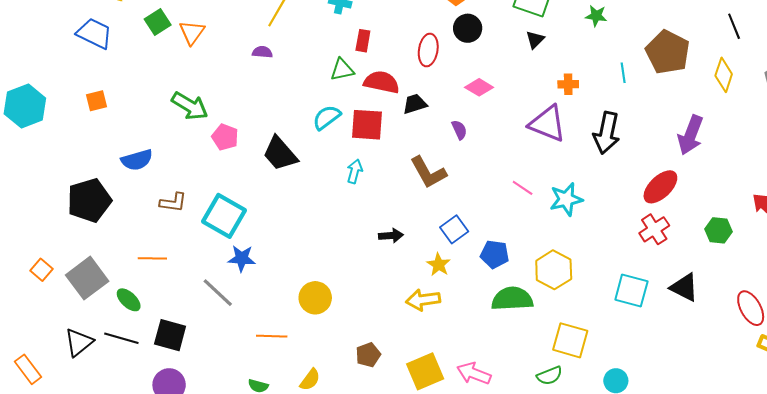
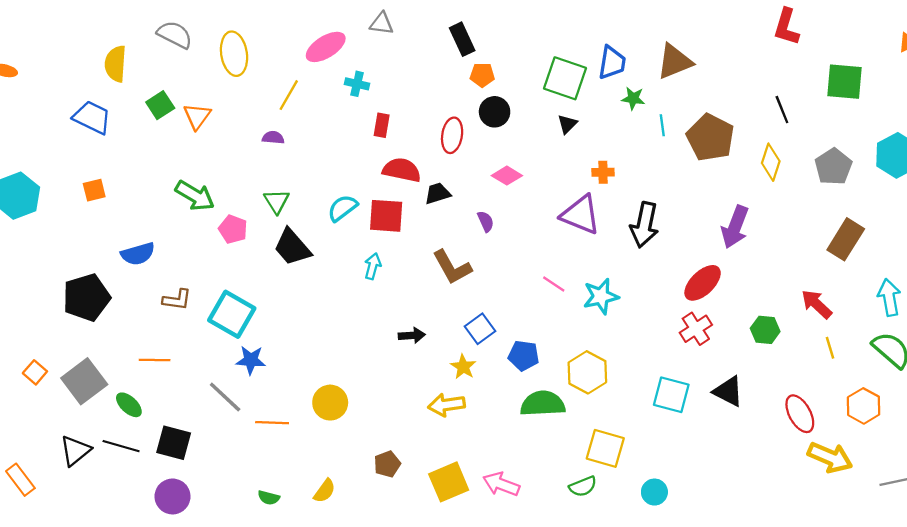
green triangle: (342, 70) -> (277, 201), moved, turned -50
cyan line: (623, 73) -> (662, 125), moved
orange line: (272, 336) -> (272, 423), moved

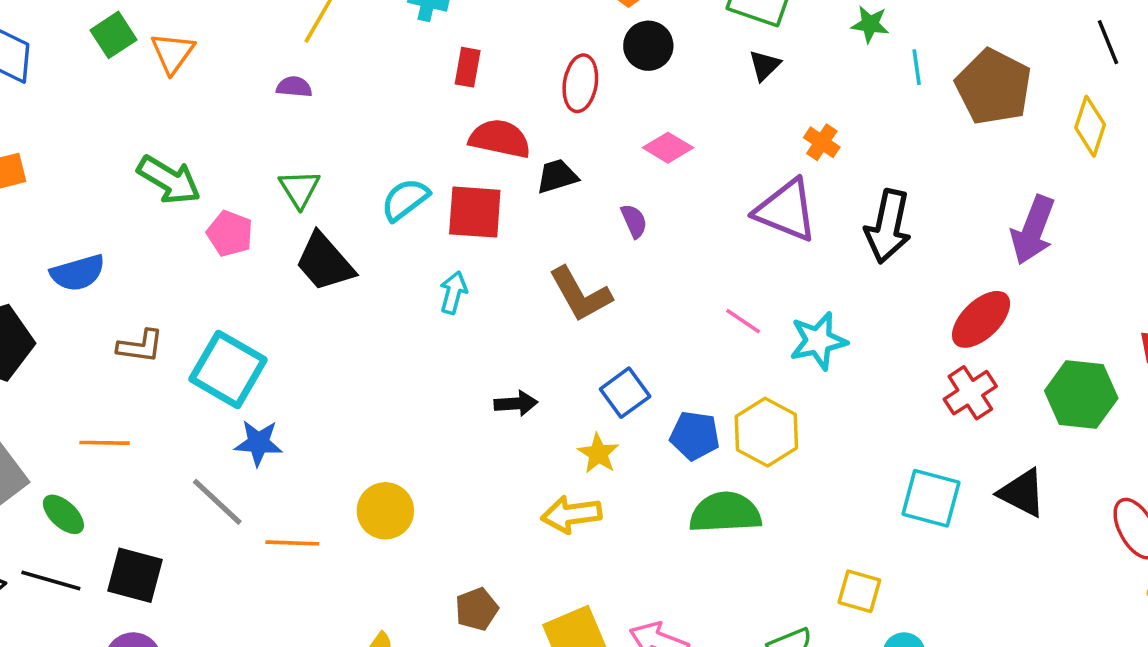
orange cross: (603, 172) -> (822, 142), turned 35
green hexagon: (765, 330) -> (1081, 395), size x1.5
yellow hexagon: (587, 372) -> (766, 432), moved
yellow square: (605, 448) -> (859, 591), moved, size x0.7

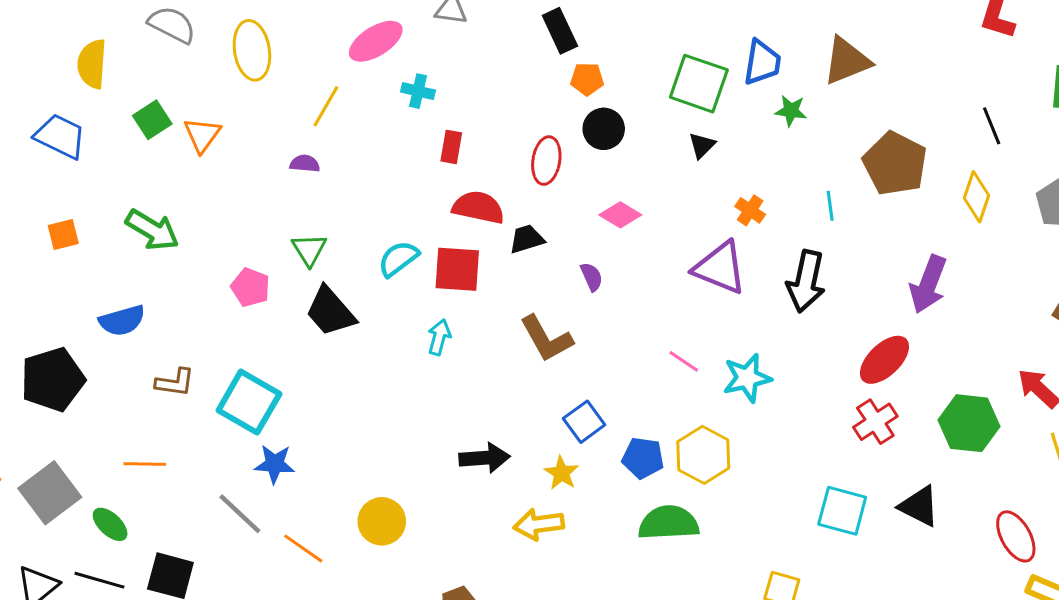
cyan line: (917, 67) -> (830, 206), moved
green arrow: (169, 180) -> (152, 230), moved
black arrow: (516, 403) -> (484, 458), moved, size x1.4
orange line: (292, 543) -> (303, 548), turned 33

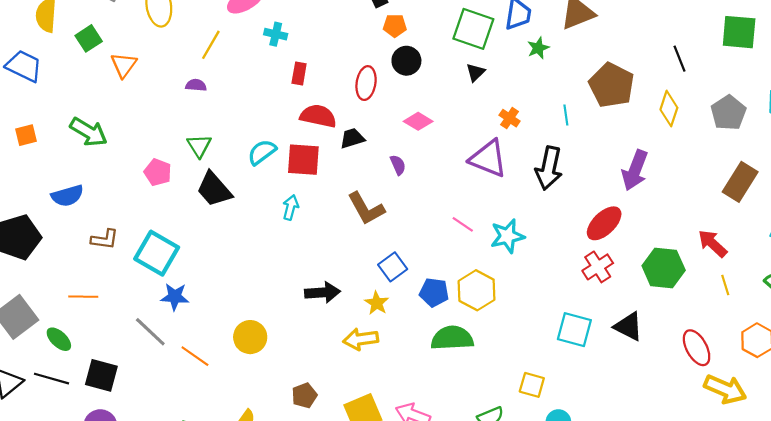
green star: (791, 111) -> (538, 48), turned -30
green square: (152, 120) -> (89, 38), moved

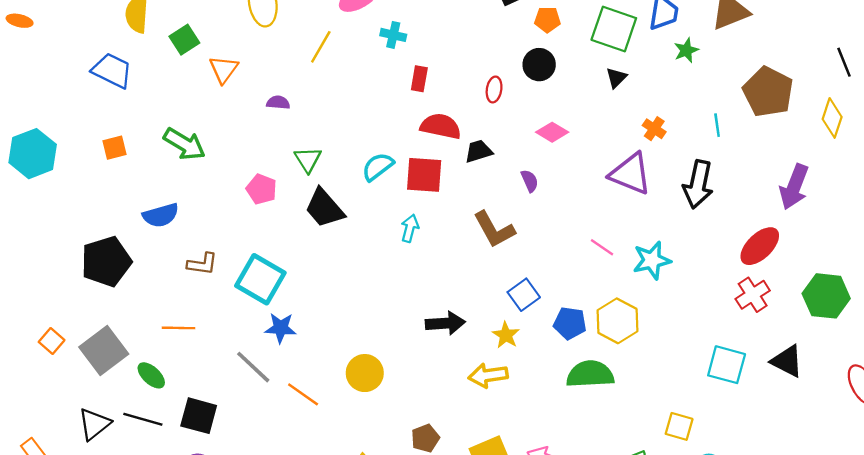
orange pentagon: (395, 26) -> (547, 20), moved
red ellipse: (366, 83) -> (494, 90), size x0.7
purple semicircle: (196, 85) -> (278, 103), moved

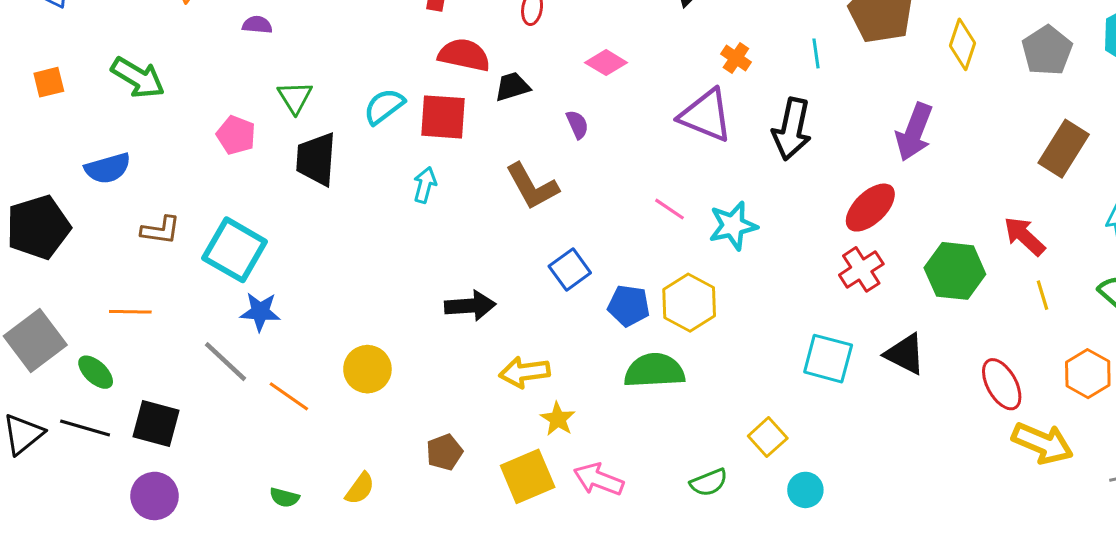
black trapezoid: (324, 208) -> (316, 159), turned 45
yellow star: (506, 335) -> (558, 419), moved
yellow square: (679, 426) -> (768, 437), turned 32

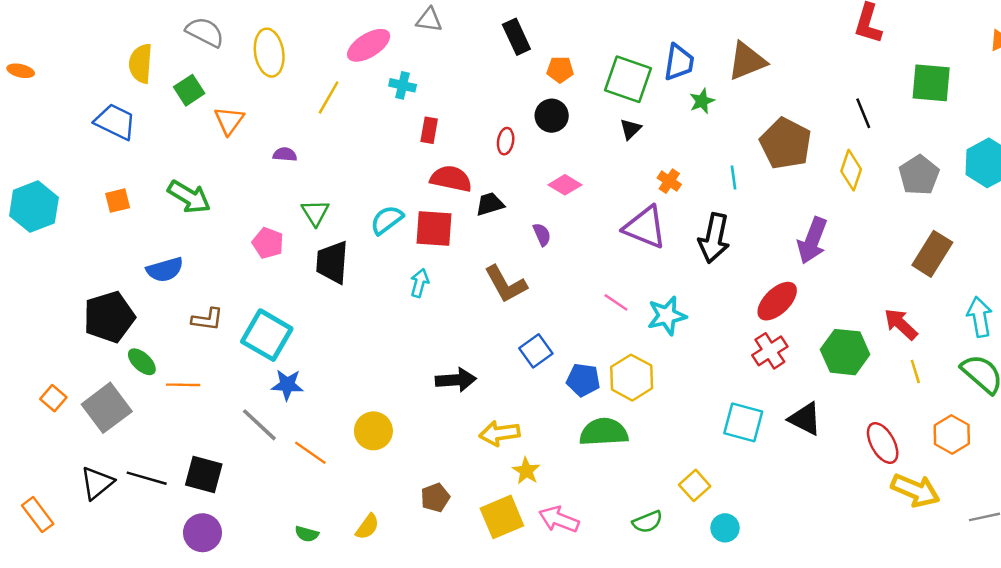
green ellipse: (96, 372) -> (142, 362), moved

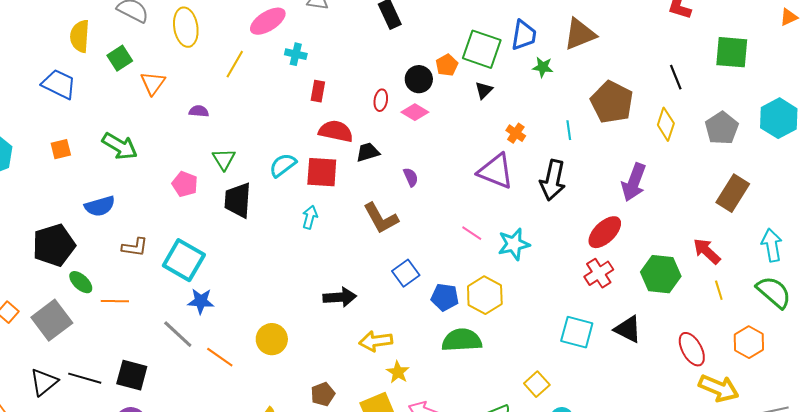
orange pentagon: (560, 70) -> (447, 65), moved, turned -30
green star: (702, 101) -> (543, 67), turned 30
pink diamond: (565, 185) -> (415, 112), moved

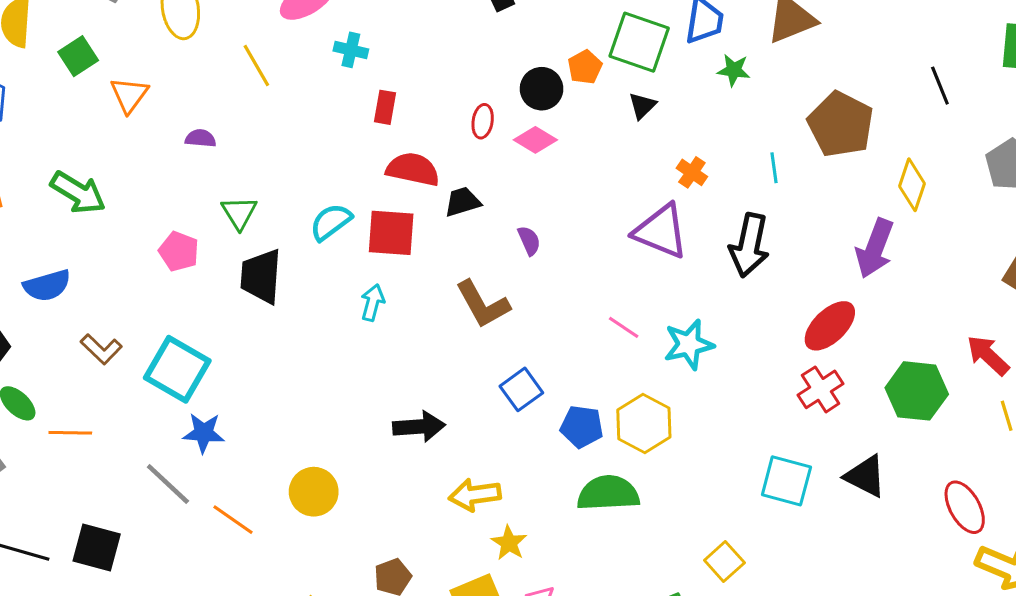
yellow line: (235, 64) -> (256, 65), turned -60
yellow diamond: (666, 124) -> (912, 185), moved
brown L-shape: (135, 247) -> (101, 349), turned 36

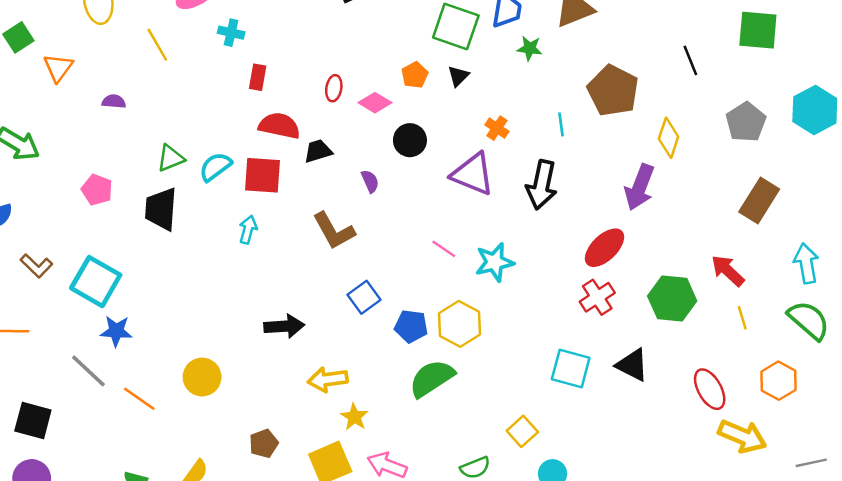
orange pentagon: (585, 67) -> (415, 75), moved
black circle: (542, 89) -> (410, 140), moved
green triangle: (239, 213) -> (171, 158), moved, turned 40
green semicircle: (608, 493) -> (432, 378), turned -30

